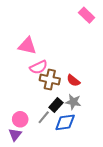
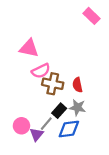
red semicircle: (73, 80) -> (77, 85), turned 40
purple triangle: (15, 135) -> (37, 134), moved

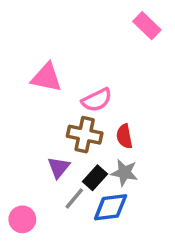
pink semicircle: (41, 71) -> (97, 100), moved
pink circle: (21, 126) -> (22, 219), moved
purple triangle: (37, 134) -> (59, 167), moved

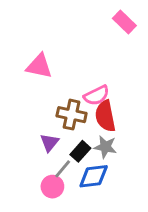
pink semicircle: (97, 100) -> (97, 95), moved
red semicircle: (124, 136) -> (105, 116), size x1.5
pink circle: (22, 219) -> (52, 187), moved

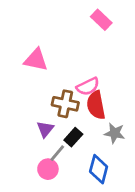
pink rectangle: (124, 22) -> (101, 20), moved
gray star: (105, 147) -> (115, 133), moved
blue diamond: (94, 176) -> (99, 169), moved, turned -68

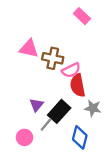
brown cross: (65, 104) -> (53, 58), moved
black rectangle: (73, 137) -> (59, 111), size x1.5
pink circle: (48, 169) -> (25, 137), moved

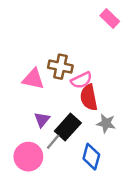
pink rectangle: (82, 16) -> (110, 18), moved
pink triangle: (29, 49) -> (33, 79), moved
pink circle: (25, 137) -> (28, 157), size x1.5

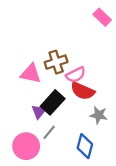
brown cross: (60, 67) -> (56, 62), turned -30
red semicircle: (89, 97) -> (83, 91), turned -55
black rectangle: (68, 127) -> (53, 102), moved

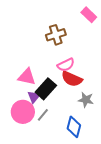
brown cross: (56, 62) -> (56, 35), moved
pink triangle: (31, 74) -> (27, 77), moved
pink circle: (26, 146) -> (23, 112), moved

